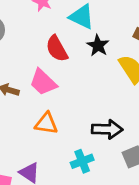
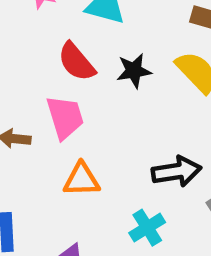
black star: (98, 46) -> (134, 71), moved, turned -30
pink trapezoid: (43, 82) -> (65, 117), turned -140

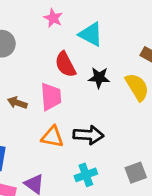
black arrow: (176, 171) -> (88, 135), moved

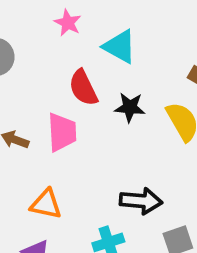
black arrow: (88, 135) -> (141, 201), moved
orange triangle: (52, 137) -> (46, 204), moved

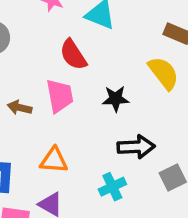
black star: (130, 107) -> (116, 99), moved

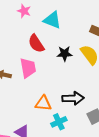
black star: (116, 99) -> (65, 54), moved
orange triangle: (54, 160) -> (43, 103), moved

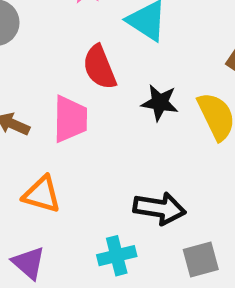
orange triangle: (43, 103) -> (42, 194), moved

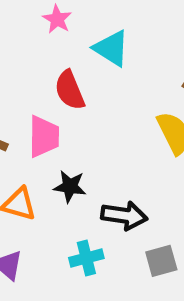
black star: (160, 103) -> (70, 186), moved

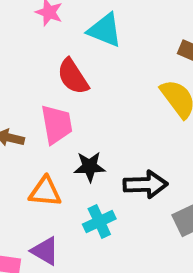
cyan cross: (86, 258) -> (99, 222), moved

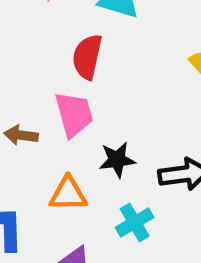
red semicircle: (73, 77) -> (87, 57), turned 51

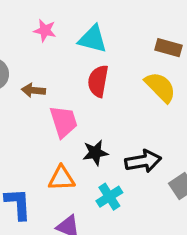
red semicircle: (87, 57) -> (98, 81), moved
brown arrow: (21, 135) -> (33, 90), moved

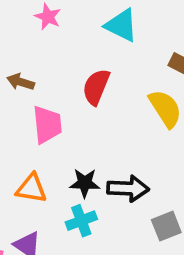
cyan triangle: (93, 39) -> (121, 25), moved
black star: (95, 153) -> (85, 183), moved

